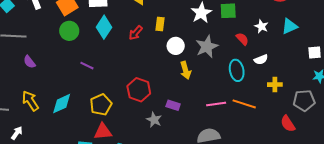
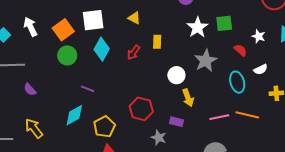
white circle: (176, 46) -> (176, 75), moved
yellow arrow: (186, 70) -> (188, 98), moved
cyan diamond: (62, 104) -> (74, 115), moved

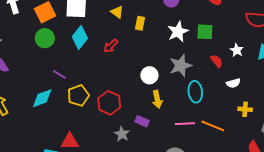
yellow rectangle: (157, 42) -> (140, 23), moved
cyan ellipse: (237, 82) -> (195, 92), moved
yellow pentagon: (104, 127) -> (78, 96), moved

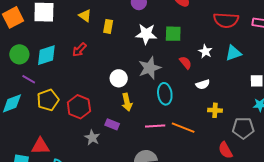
white star: (178, 32) -> (146, 34), turned 30
green circle: (45, 38) -> (19, 54), moved
cyan diamond: (80, 38) -> (46, 55), moved, turned 35

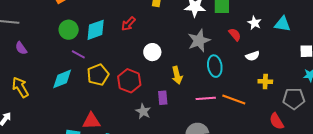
cyan triangle: (233, 53) -> (282, 24), turned 30
white circle: (119, 78) -> (152, 52), moved
purple rectangle: (112, 124) -> (163, 98), turned 64

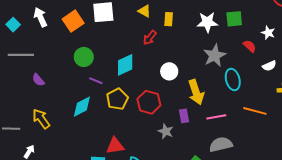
red arrow: (128, 24) -> (150, 38), moved
cyan diamond: (96, 30) -> (125, 65), moved
yellow arrow: (177, 75) -> (196, 92), size x1.4
pink line: (206, 98) -> (216, 117), moved

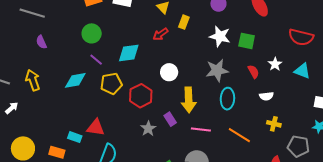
purple rectangle: (184, 116) -> (170, 119), turned -40

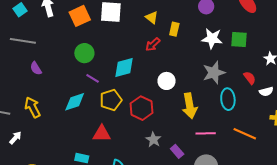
red semicircle: (253, 72) -> (250, 78), moved
purple rectangle: (170, 119) -> (177, 151), moved
red triangle: (96, 128) -> (102, 134), moved

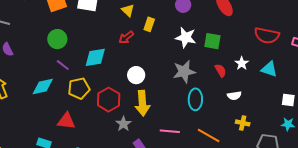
red semicircle: (250, 78) -> (221, 70), moved
yellow arrow: (190, 106) -> (142, 103), moved
gray star: (153, 140) -> (123, 124), moved

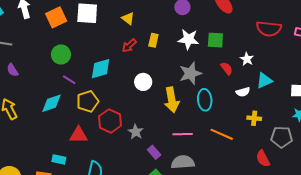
yellow rectangle: (149, 24) -> (153, 40), moved
cyan triangle: (269, 69) -> (264, 81), moved, turned -36
red hexagon: (109, 100) -> (110, 121), moved
yellow arrow: (142, 103) -> (172, 100), moved

